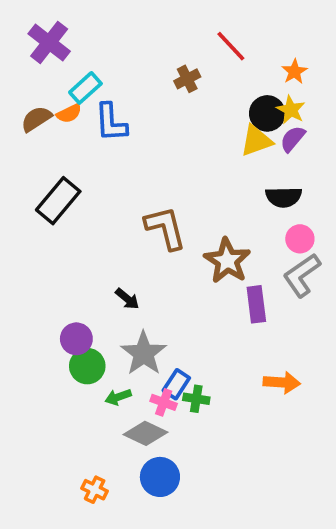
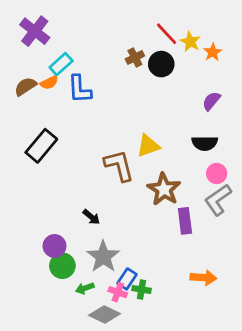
yellow star: (291, 110) -> (190, 42), moved
black circle: (267, 113) -> (161, 64), moved
yellow triangle: (256, 141) -> (148, 146), moved

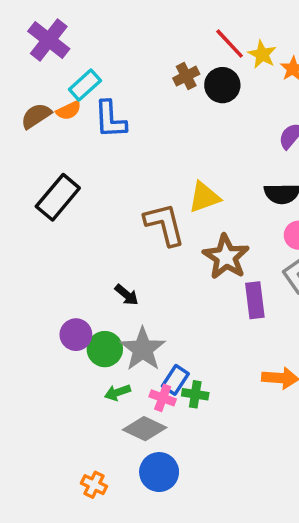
green circle: (62, 266) -> (105, 349), moved

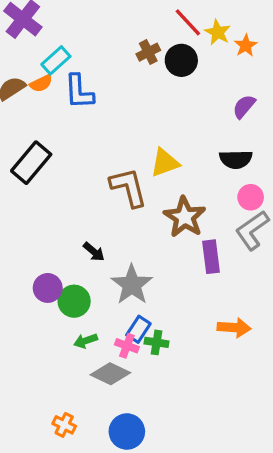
gray star: (143, 349) -> (132, 285), moved
blue circle: (159, 472) -> (127, 431), moved

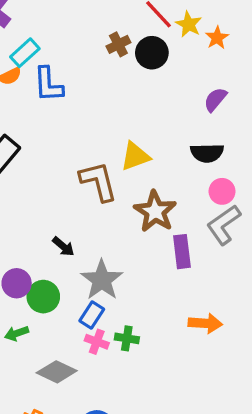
blue rectangle: (138, 329) -> (92, 315), moved
green arrow: (86, 341) -> (17, 333), moved
gray diamond: (110, 374) -> (57, 372), moved

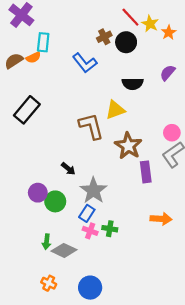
cyan rectangle: (25, 53) -> (43, 42), turned -42
blue L-shape: (48, 84) -> (85, 63), moved, turned -35
black semicircle: (207, 153) -> (133, 84), moved
green arrow: (17, 333) -> (47, 242), moved, turned -64

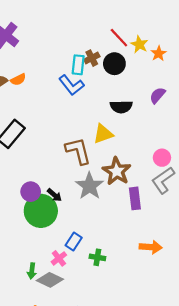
cyan rectangle: (43, 42) -> (78, 65), moved
gray star: (93, 190) -> (90, 186), moved
purple circle: (38, 193) -> (31, 192), moved
green circle: (55, 201) -> (41, 211), moved, size x1.5
pink cross: (90, 231) -> (59, 258), moved, turned 32

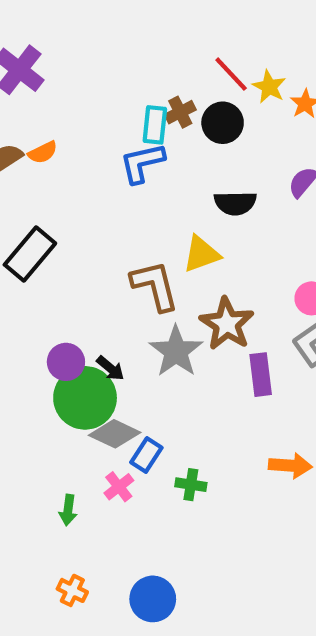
blue L-shape: (71, 85) -> (142, 163), turned 115
gray diamond: (50, 280) -> (115, 434), moved

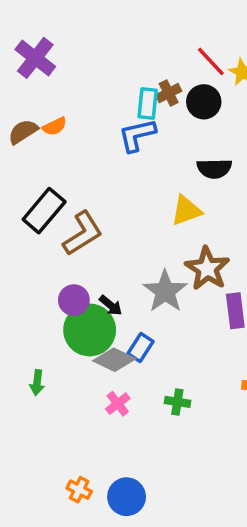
brown L-shape: (155, 286) -> (83, 233), moved, turned 72
blue rectangle: (146, 455) -> (141, 348), moved
green arrow: (68, 510) -> (37, 383), moved
blue circle: (153, 599) -> (127, 497), moved

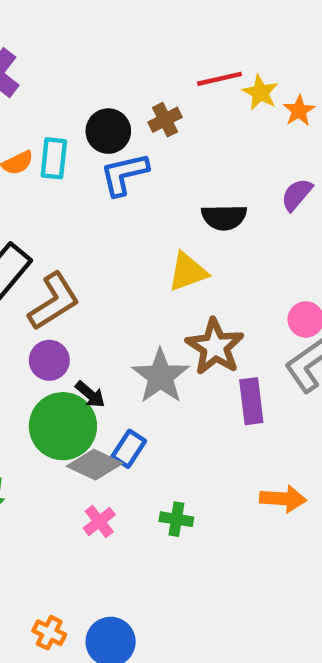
red line: (211, 61) -> (220, 79), turned -60
black circle: (204, 102) -> (108, 131), moved
cyan rectangle: (148, 104) -> (54, 158), moved
purple circle: (74, 300) -> (49, 360), moved

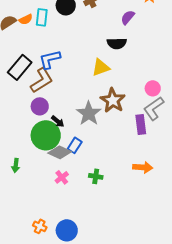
blue L-shape: (124, 174) -> (50, 59), moved
purple semicircle: (297, 195) -> (128, 17), moved
purple rectangle: (251, 401) -> (141, 124), moved

